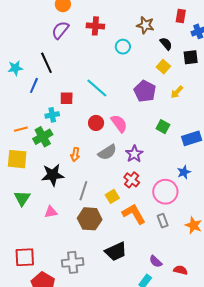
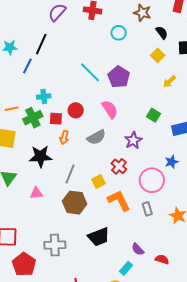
black line: (46, 63) -> (41, 44), turned 45
purple pentagon: (145, 91) -> (119, 77), moved
red square: (67, 98) -> (56, 119), moved
red circle: (96, 123) -> (76, 110), moved
purple star: (134, 154) -> (133, 140), moved

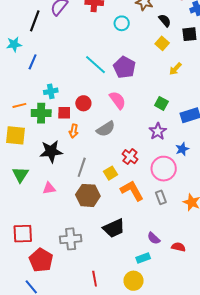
black line: (41, 44) -> (35, 21), moved
green cross: (33, 118) -> (41, 113), turned 30
purple star: (133, 140) -> (158, 131), moved
cyan rectangle: (126, 268) -> (143, 258), turned 32

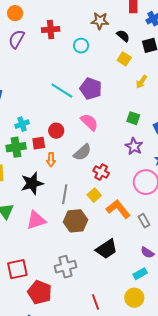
red cross: (130, 157) -> (101, 172), moved
pink triangle: (49, 188) -> (36, 220), size x1.5
gray rectangle: (161, 197) -> (144, 221), moved

